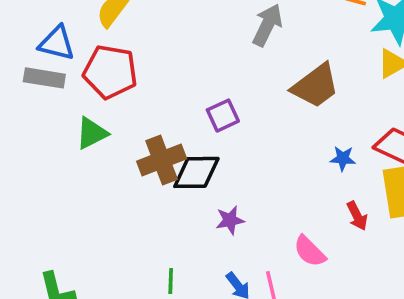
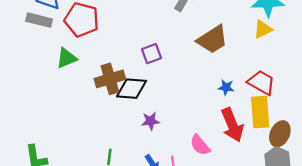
red arrow: (357, 216) -> (232, 125), size x1.8

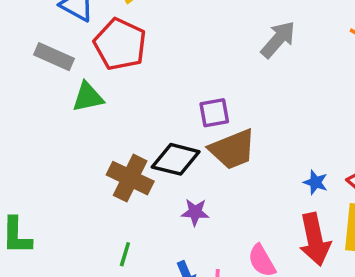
gray rectangle: (39, 20) -> (54, 57), moved
brown trapezoid: (212, 39) -> (232, 149), moved
brown cross: (110, 79) -> (130, 178), moved, turned 32

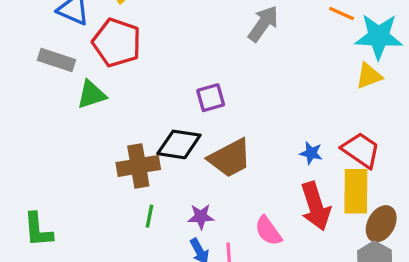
brown trapezoid: (232, 149) -> (230, 158), moved
brown cross: (130, 178) -> (138, 166), turned -30
purple star: (195, 212) -> (201, 217), moved
green line: (125, 254) -> (150, 216), moved

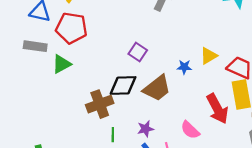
yellow triangle: (369, 76) -> (209, 56), moved
purple square: (211, 98) -> (138, 52), turned -30
blue star: (311, 153) -> (184, 67), moved

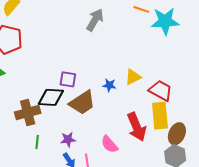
purple square: (138, 52) -> (68, 79), moved, turned -30

